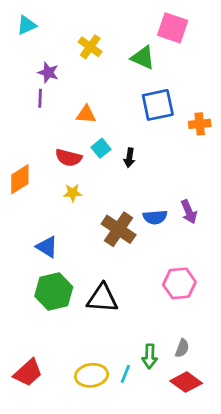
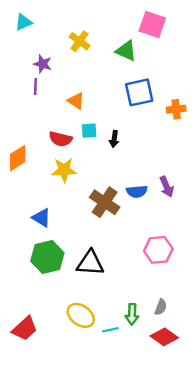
orange triangle: (86, 114) -> (76, 101), turned 30
cyan square: (101, 148) -> (89, 131), turned 35
yellow star: (73, 193) -> (64, 170), size x1.5
cyan line: (125, 374) -> (111, 330), turned 56
yellow ellipse: (92, 375) -> (81, 315), moved, turned 44

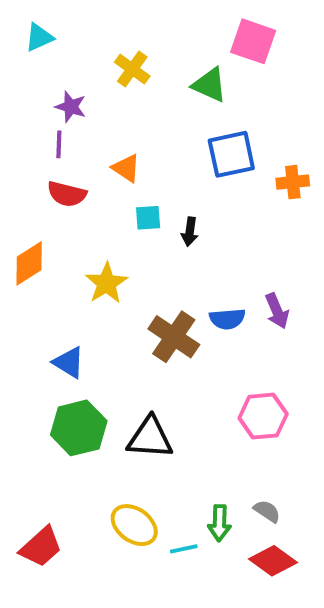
red semicircle: (61, 139) -> (67, 194), moved
yellow star: (64, 170) -> (106, 283), turned -30
gray semicircle: (161, 307) -> (267, 511), turned -77

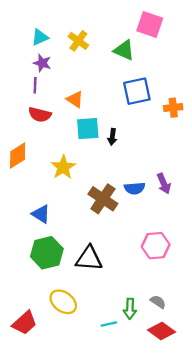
cyan triangle: (39, 37) -> (40, 37), moved
cyan square: (148, 218) -> (88, 129), size x1.5
yellow ellipse: (134, 525) -> (63, 302), moved

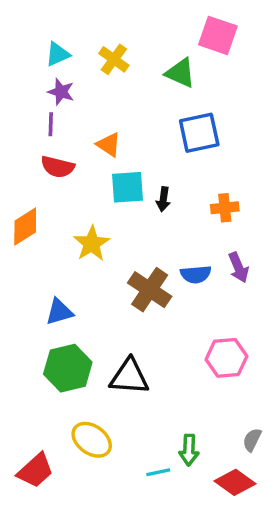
orange cross: (173, 108) -> (225, 208), moved
blue triangle: (41, 214) -> (59, 312), turned -48
gray semicircle: (158, 302) -> (252, 440), moved, turned -98

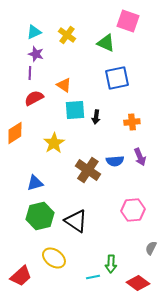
red semicircle: (58, 167) -> (34, 98), turned 138
black triangle: (129, 377) -> (76, 221), turned 30
gray semicircle: (252, 440) -> (151, 248), moved

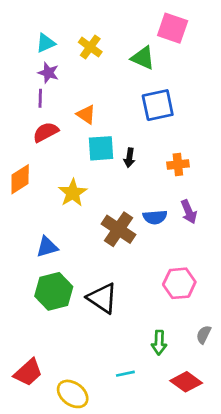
yellow ellipse: (54, 258) -> (73, 394), moved
green arrow: (111, 264) -> (159, 343), moved

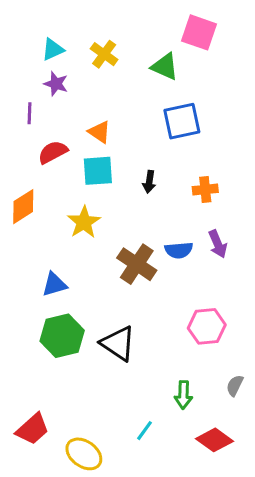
purple line: (40, 98) -> (29, 113), moved
cyan square: (101, 148) -> (98, 171), moved
cyan line: (125, 374) -> (145, 431), turned -42

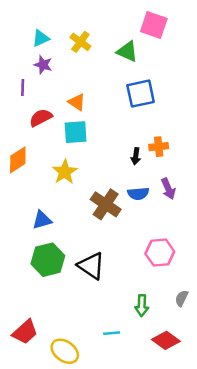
black arrow: (149, 182) -> (136, 156), moved
cyan line: (145, 431) -> (112, 333), turned 49

